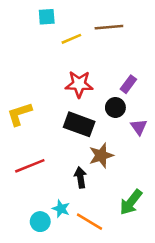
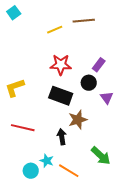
cyan square: (47, 17) -> (14, 13), moved, turned -32
red line: (30, 166) -> (23, 128), turned 35
green arrow: (131, 202) -> (101, 156), turned -85

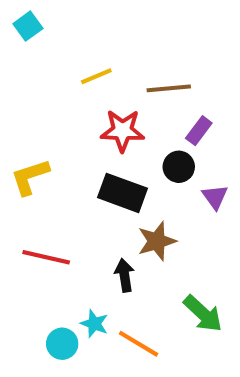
brown line: (84, 21) -> (169, 88), moved
yellow line: (55, 30) -> (96, 76), moved

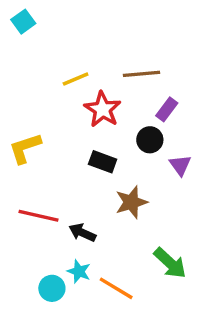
yellow line: (96, 76) -> (76, 79), moved
red star: (122, 131) -> (103, 109), turned 30
black rectangle: (122, 193) -> (103, 162), size x0.7
black arrow: (124, 275) -> (82, 233), moved, turned -56

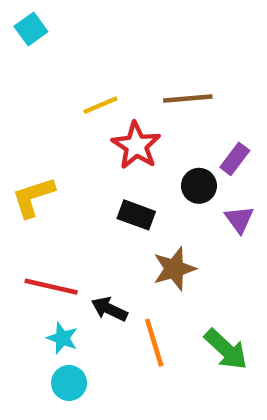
purple rectangle: (167, 109) -> (235, 159), moved
cyan star: (79, 271) -> (62, 338), moved
orange line: (116, 288) -> (154, 343), moved, turned 42

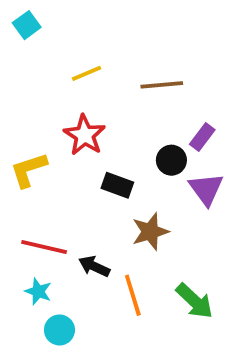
yellow line: (100, 105) -> (86, 73), moved
red star: (136, 145) -> (85, 135), moved
purple triangle: (239, 219) -> (206, 189), size x1.4
cyan star: (62, 338) -> (38, 291), moved

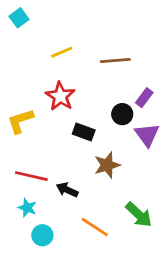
orange line: (133, 295) -> (95, 227), moved, turned -40

